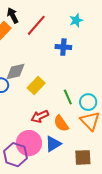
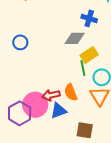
gray diamond: (15, 71) -> (75, 38), moved
yellow rectangle: (36, 85) -> (89, 55), moved
red arrow: (40, 116) -> (51, 95), moved

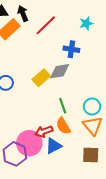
yellow rectangle: (89, 55) -> (41, 78), moved
green line: (83, 68) -> (63, 106), moved
brown square: (85, 130) -> (91, 155), moved

